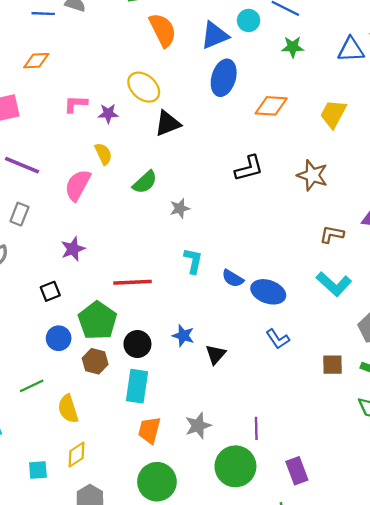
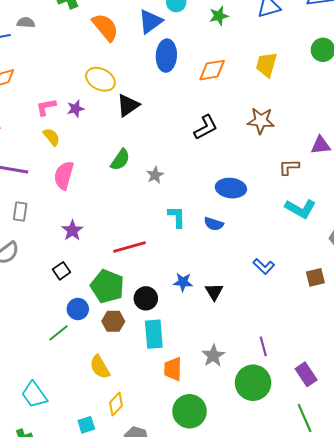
yellow semicircle: (103, 154) -> (52, 137), moved
blue ellipse: (268, 292) -> (231, 188), moved
green line: (32, 386) -> (59, 333), moved

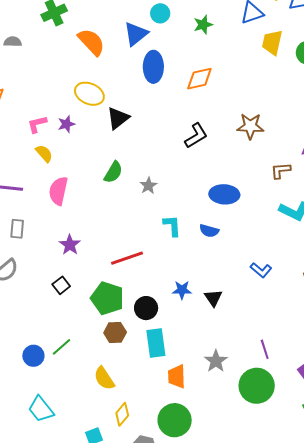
yellow trapezoid: (266, 65) -> (272, 42), moved
blue circle: (78, 309) -> (33, 356), moved
green circle: (190, 411) -> (175, 420), moved

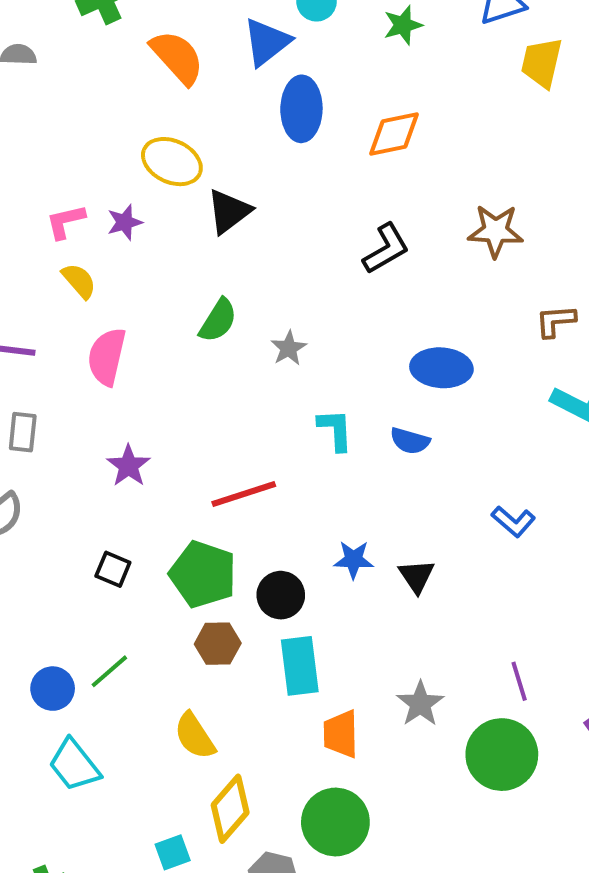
black square: (61, 285) -> (113, 569), moved, turned -30
cyan trapezoid: (41, 409) -> (74, 765), moved
yellow diamond: (122, 414) -> (230, 809), size x1.4

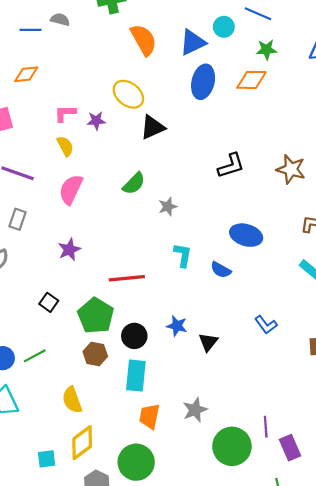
orange diamond: (394, 134) -> (251, 80), moved
purple line: (519, 681) -> (266, 427), moved

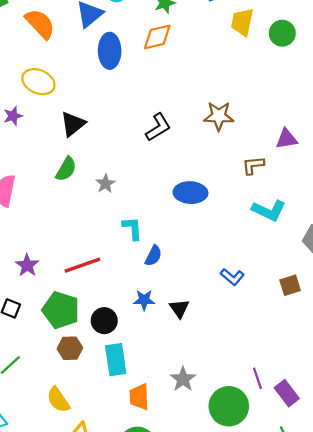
black triangle: (153, 127) -> (73, 124), moved
purple star: (69, 250) -> (27, 265), moved
blue semicircle: (221, 270) -> (153, 256), moved, turned -78

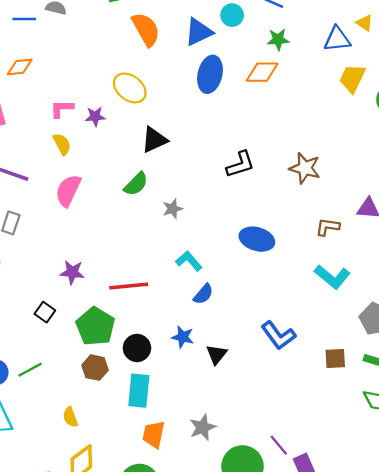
cyan L-shape: (132, 228) -> (189, 261), turned -50
purple star: (27, 265) -> (72, 272), turned 30
blue L-shape: (232, 277) -> (278, 335), size x1.4
purple line: (257, 378) -> (279, 445), turned -35
yellow semicircle: (58, 400) -> (70, 417), size x0.7

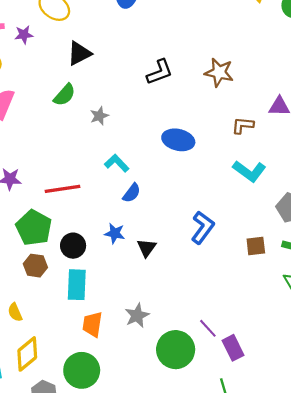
blue L-shape: (278, 335) -> (203, 227), turned -104

